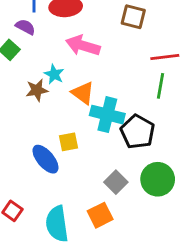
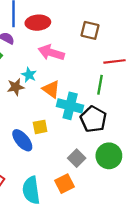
green line: (161, 86) -> (100, 85), moved

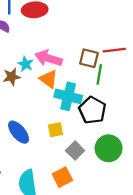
brown square: (90, 30) -> (89, 58), moved
pink arrow: (51, 53) -> (49, 58), moved
yellow square: (40, 127) -> (55, 130), moved

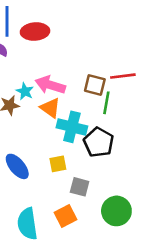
green circle: (109, 148) -> (116, 211), moved
gray square: (75, 151) -> (80, 187), turned -30

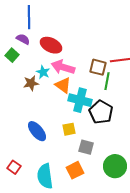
red ellipse: (35, 32) -> (51, 45), moved, turned 30

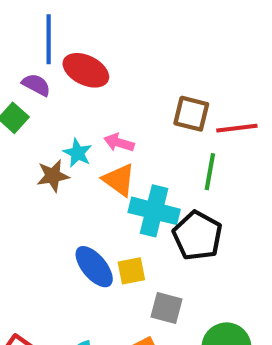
red ellipse: (51, 45) -> (86, 70), moved
pink arrow: (63, 67) -> (119, 143), size x0.6
brown square: (98, 67) -> (191, 114), moved
blue ellipse: (37, 131) -> (94, 267), moved

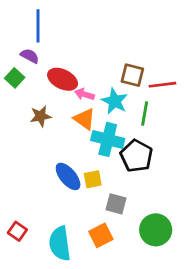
red ellipse: (86, 70) -> (63, 79), moved
cyan star: (78, 153) -> (115, 101), moved, size x1.4

